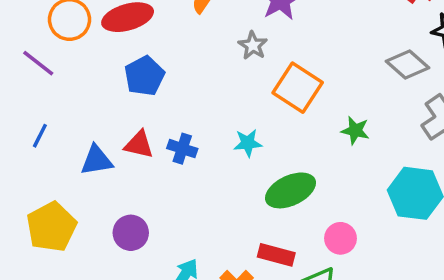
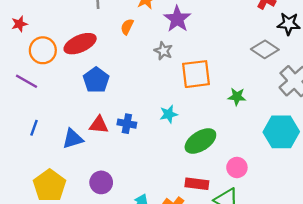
orange square: (298, 88) -> (196, 74), turned -32

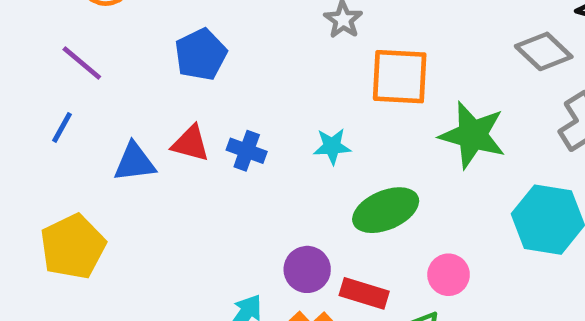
purple line: (27, 81) -> (82, 63), moved
green star: (237, 97) -> (473, 135), size x1.8
purple circle: (101, 182) -> (307, 269), moved

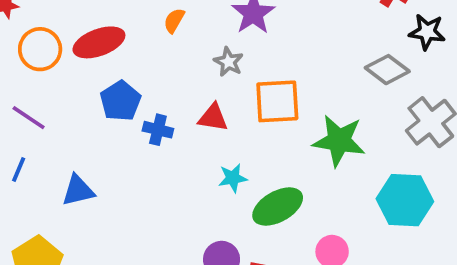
red triangle: (191, 143) -> (213, 117), moved
cyan star: (332, 146) -> (233, 178), moved
blue cross: (247, 151) -> (158, 130), moved

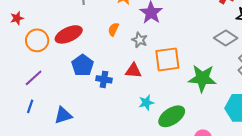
orange semicircle: (174, 21) -> (113, 29), moved
purple line: (29, 118) -> (34, 78), turned -72

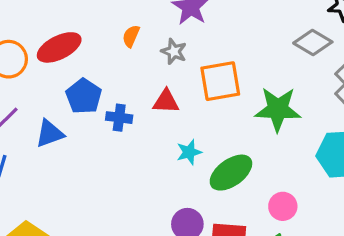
blue triangle: (63, 115) -> (50, 134), moved

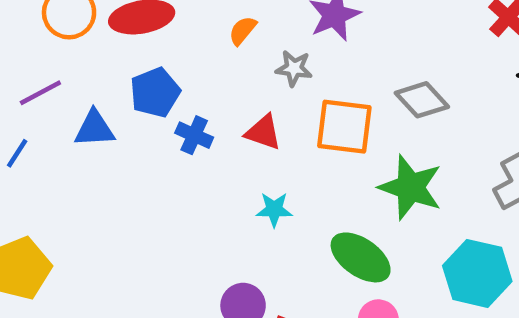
gray diamond: (313, 42) -> (422, 100), moved
gray star: (174, 51) -> (294, 68), turned -30
green ellipse: (231, 173) -> (361, 257), moved, turned 54

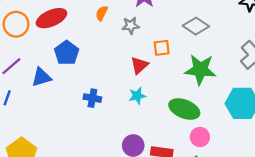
orange square: (344, 127) -> (162, 48), size x0.6
red triangle: (263, 132) -> (139, 65), moved, turned -48
blue cross: (194, 135) -> (92, 98), moved

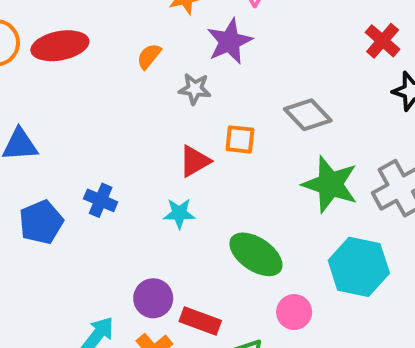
blue pentagon: (67, 53) -> (41, 222), moved
green star: (200, 70) -> (330, 184), moved
pink circle: (200, 137) -> (294, 312), moved

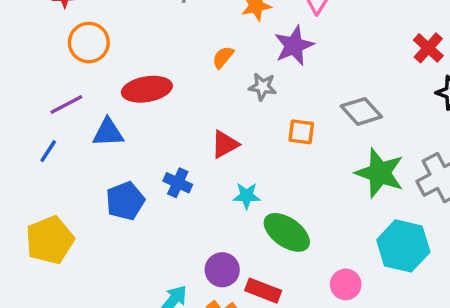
red ellipse: (60, 46) -> (147, 89), moved
red triangle: (195, 161) -> (225, 144), moved
green ellipse: (256, 254) -> (287, 232), moved

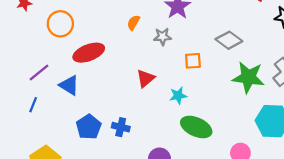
orange circle: (89, 43) -> (60, 24), moved
blue triangle: (108, 132) -> (69, 85), turned 45
blue cross: (178, 183) -> (121, 127), moved
cyan star: (247, 196) -> (178, 96), moved

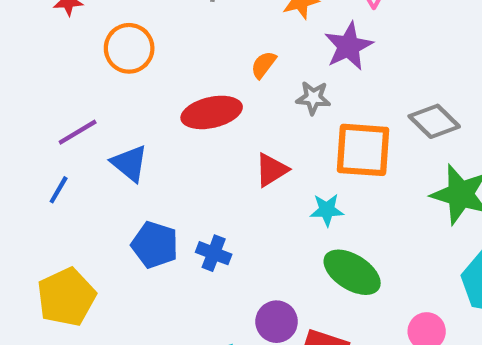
red ellipse: (89, 53) -> (212, 112), moved
orange square: (193, 61) -> (363, 150), size x1.8
blue pentagon: (89, 127) -> (155, 245), turned -30

